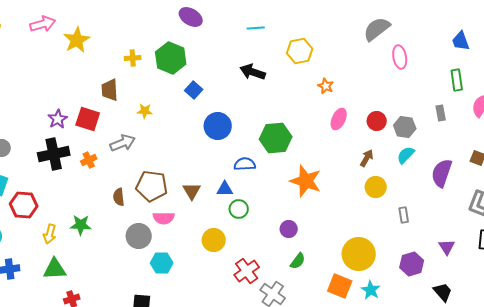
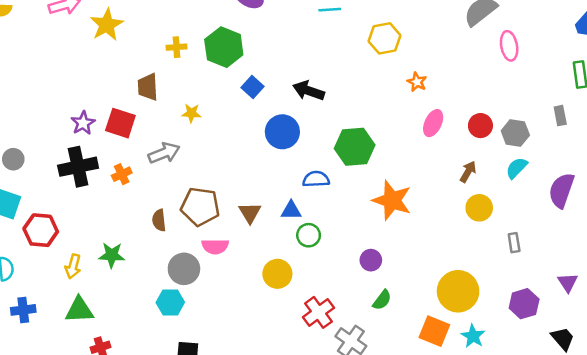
black arrow: (253, 72) -> (309, 91), moved
cyan hexagon: (162, 263) -> (170, 302), moved

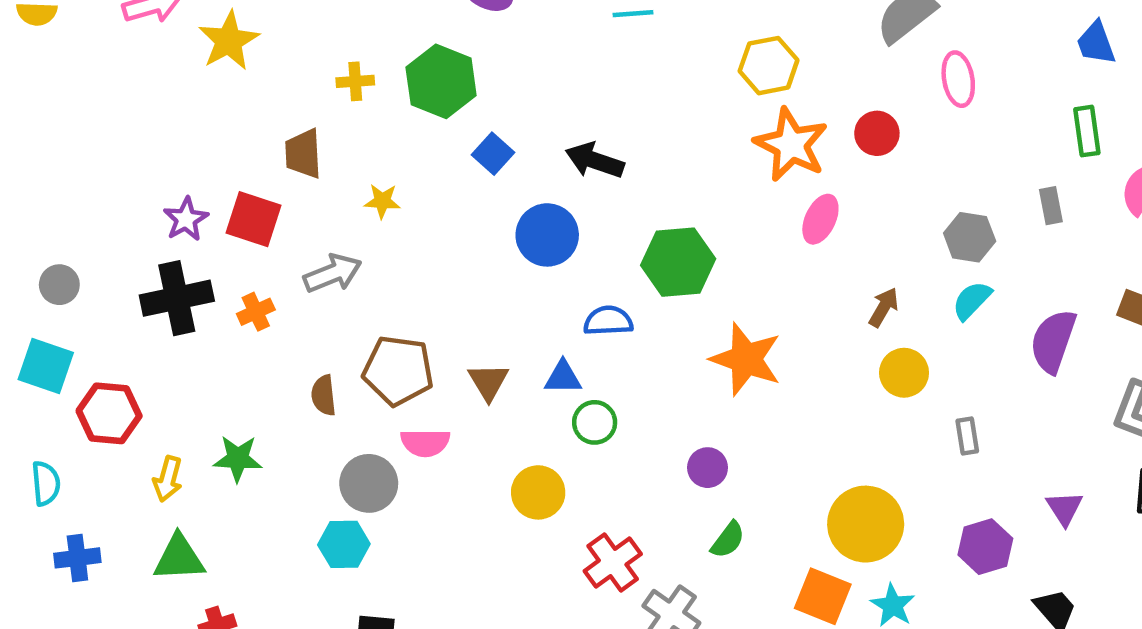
yellow hexagon: (385, 38) -> (769, 66), moved
orange star: (417, 82) -> (791, 145), size x2.0
red circle: (480, 126) -> (877, 133), moved

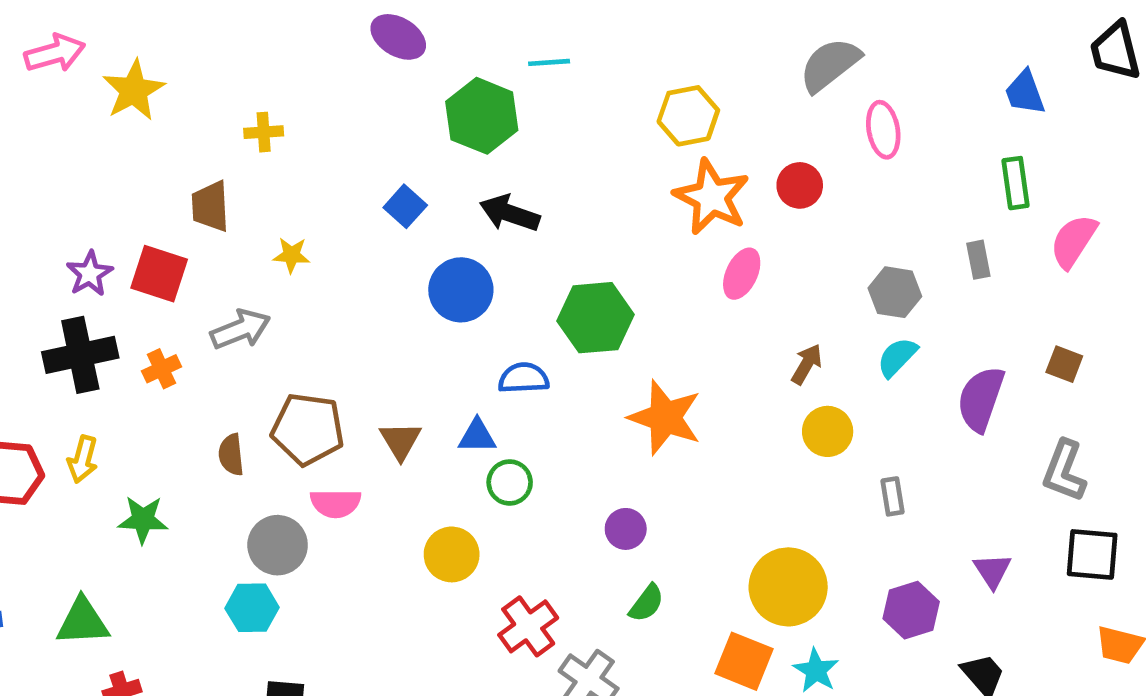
green hexagon: (441, 81) -> (482, 116), moved
yellow arrow: (168, 479) -> (83, 459), moved

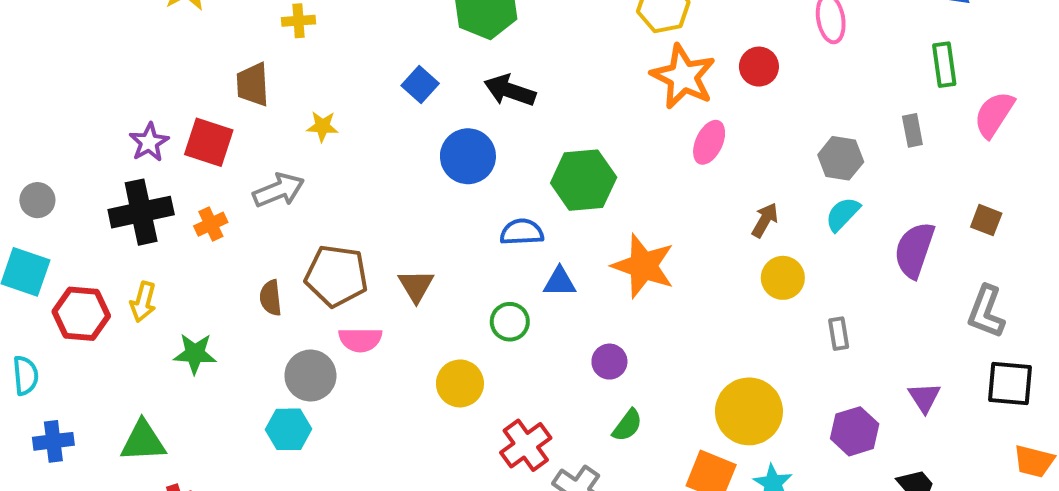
blue triangle: (477, 436) -> (560, 282), moved

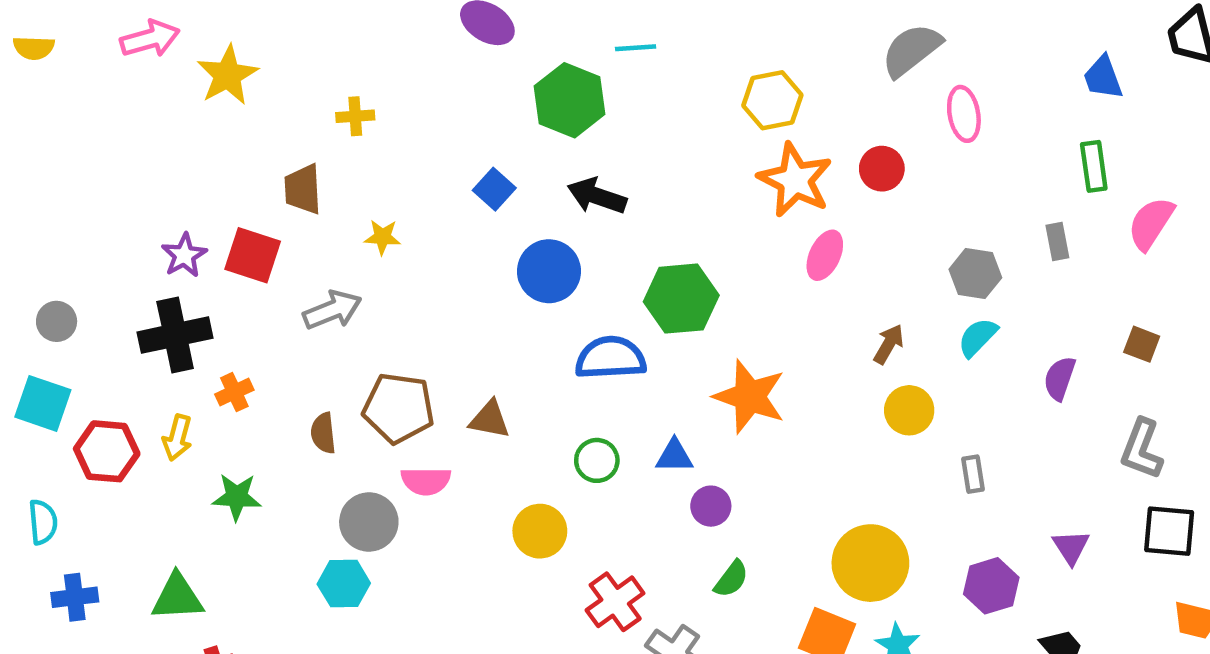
orange cross: (211, 224) -> (234, 392), moved
blue semicircle: (522, 232) -> (611, 358), size x1.4
purple semicircle: (914, 250) -> (1060, 378), size x0.7
blue triangle: (560, 282) -> (674, 456), moved
brown triangle: (416, 286) -> (490, 419), turned -48

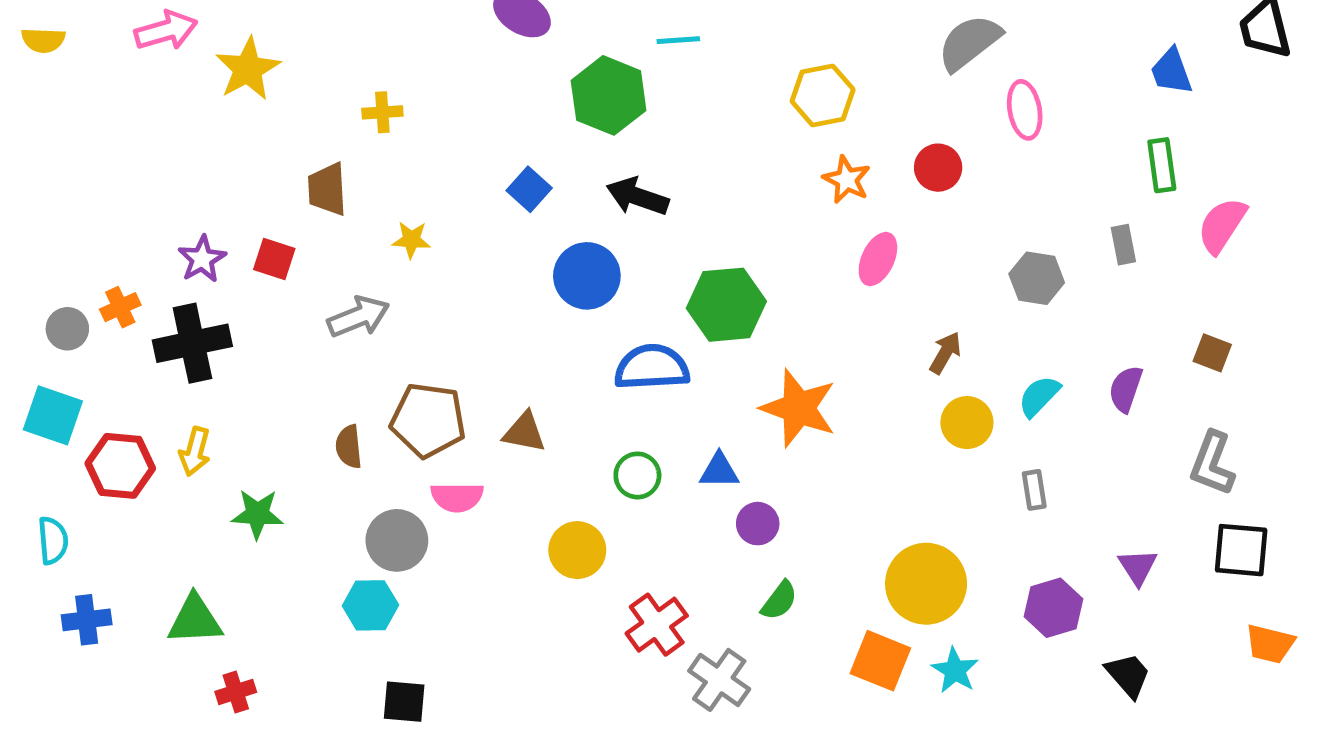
orange star: (795, 180) -> (847, 180), size x0.6
red square: (253, 255) -> (274, 259), size x0.7
cyan semicircle: (978, 337) -> (1039, 396), moved
orange cross: (234, 392) -> (120, 307), moved

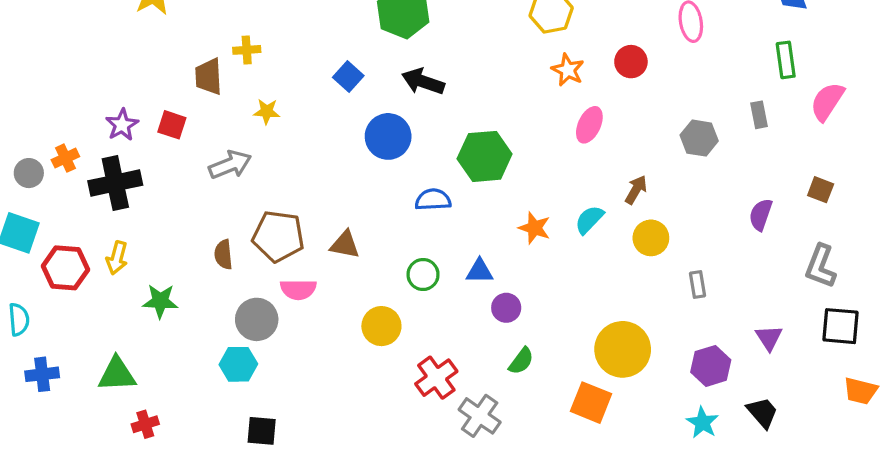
yellow cross: (382, 112) -> (247, 50), moved
blue semicircle: (652, 367) -> (433, 200), size x0.7
cyan semicircle: (1039, 396) -> (589, 220), moved
orange star: (799, 408) -> (534, 228), size x0.6
cyan star: (955, 670) -> (702, 423), moved

